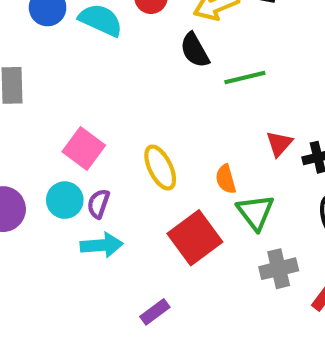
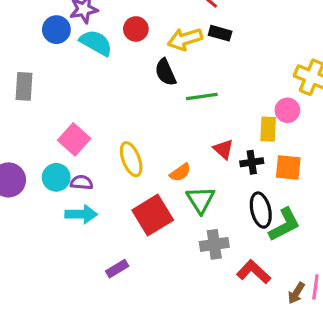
red triangle: (279, 144) -> (223, 149), turned -35
orange semicircle: (226, 179) -> (180, 173), turned -115
purple semicircle: (98, 204) -> (82, 182), turned 70

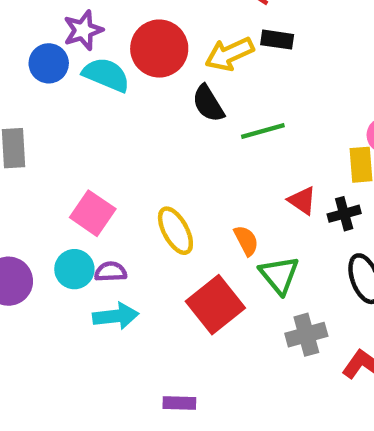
red circle: (136, 29) -> (159, 49), size x1.6
orange semicircle: (180, 173) -> (246, 241), turned -75
purple rectangle: (117, 269) -> (179, 403), moved, turned 40

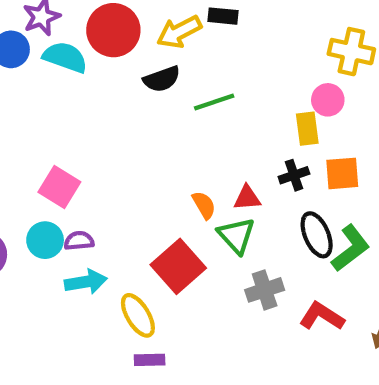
black semicircle: (208, 104) -> (162, 79), turned -75
red triangle: (302, 201) -> (247, 198), moved, turned -36
yellow ellipse: (175, 231) -> (138, 315), moved

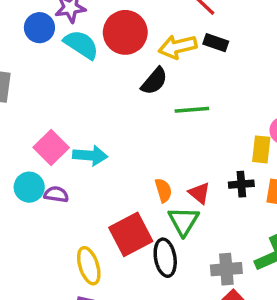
black semicircle: (162, 79) -> (154, 81), turned -44
red triangle: (247, 198) -> (199, 193), turned 30
black ellipse: (317, 235) -> (165, 258), moved
cyan arrow: (86, 282) -> (90, 156), moved
gray cross: (265, 290) -> (226, 269), moved

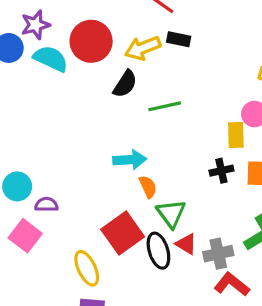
pink square: (51, 147) -> (25, 236), moved
cyan arrow: (90, 156) -> (130, 160), moved
cyan circle: (29, 187) -> (17, 186), moved
red triangle: (199, 193) -> (186, 244), moved

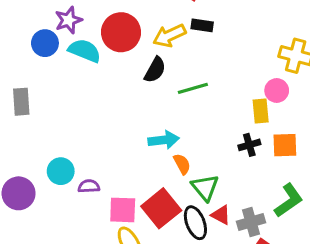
pink square: (25, 236) -> (123, 210), moved, turned -32

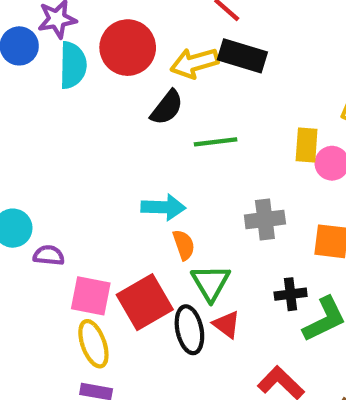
black rectangle: (202, 25) -> (242, 56), size x1.5
cyan semicircle: (85, 51) -> (73, 65), turned 60
yellow rectangle: (261, 111) -> (307, 145), moved
black cross: (249, 145) -> (291, 294), moved
gray cross: (251, 222) -> (265, 219), moved

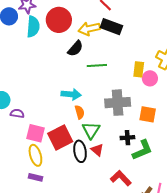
gray cross: (265, 219) -> (118, 103), size x1.4

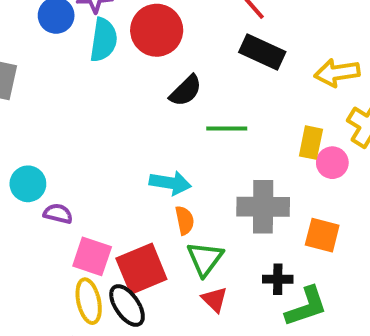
yellow arrow: (89, 29) -> (337, 73), moved
black ellipse: (80, 151) -> (127, 306), moved, turned -30

